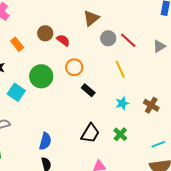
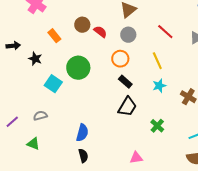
gray circle: (108, 38) -> (128, 35), moved
orange circle: (74, 67) -> (120, 59), moved
cyan star: (122, 103) -> (159, 86), moved
black trapezoid: (90, 133) -> (127, 107), moved

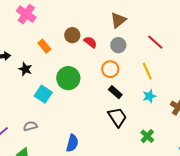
black trapezoid: (127, 107) -> (117, 117), turned -65

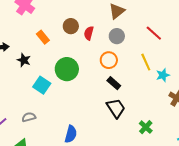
red semicircle: (90, 42) -> (89, 33), turned -112
cyan star: (149, 96) -> (163, 75), moved

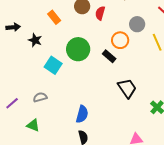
gray circle: (117, 36) -> (137, 24), moved
black rectangle: (114, 83) -> (109, 56), moved

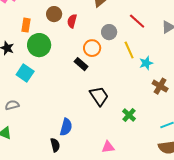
orange rectangle: (54, 17) -> (26, 25), turned 48
green circle: (78, 49) -> (39, 45), moved
blue semicircle: (82, 114) -> (66, 127), moved

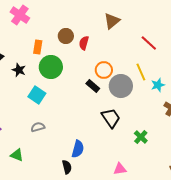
gray circle: (109, 32) -> (121, 86), moved, size x1.5
gray semicircle: (12, 105) -> (38, 127), moved

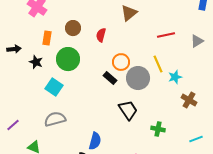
brown circle: (66, 36) -> (73, 28), moved
red line: (149, 43) -> (166, 35), turned -54
orange rectangle: (38, 47) -> (47, 38), moved
gray semicircle: (38, 127) -> (55, 119), size x1.5
green cross: (141, 137) -> (158, 129), turned -32

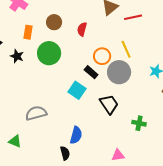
red line: (166, 35) -> (133, 17), moved
yellow line: (158, 64) -> (126, 49), moved
cyan square: (54, 87) -> (77, 90), moved

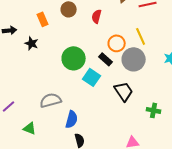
orange rectangle: (28, 32) -> (43, 19), turned -32
green circle: (49, 53) -> (74, 58), moved
blue semicircle: (76, 135) -> (72, 119), moved

